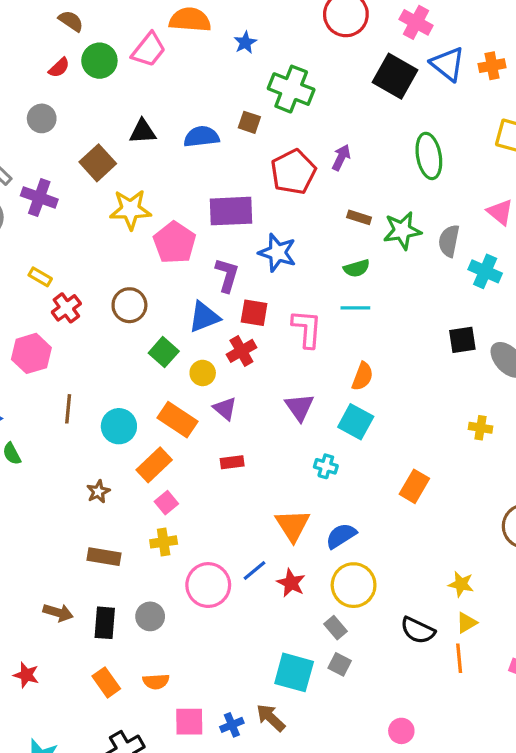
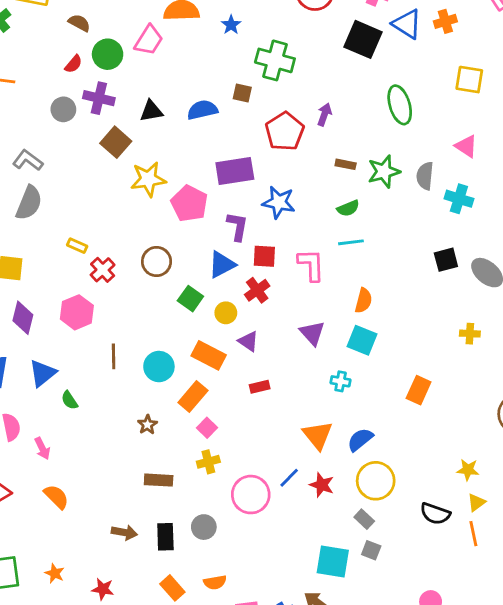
purple cross: (39, 197) -> (99, 98), moved

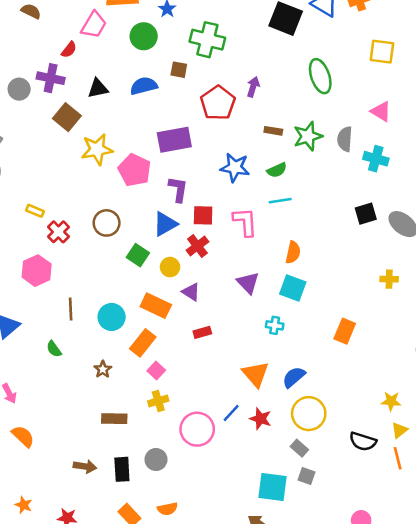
green circle: (108, 54) -> (144, 36), moved
red semicircle: (73, 64) -> (69, 50), moved
blue star: (279, 202) -> (235, 167), moved
green semicircle: (69, 400) -> (54, 349), moved

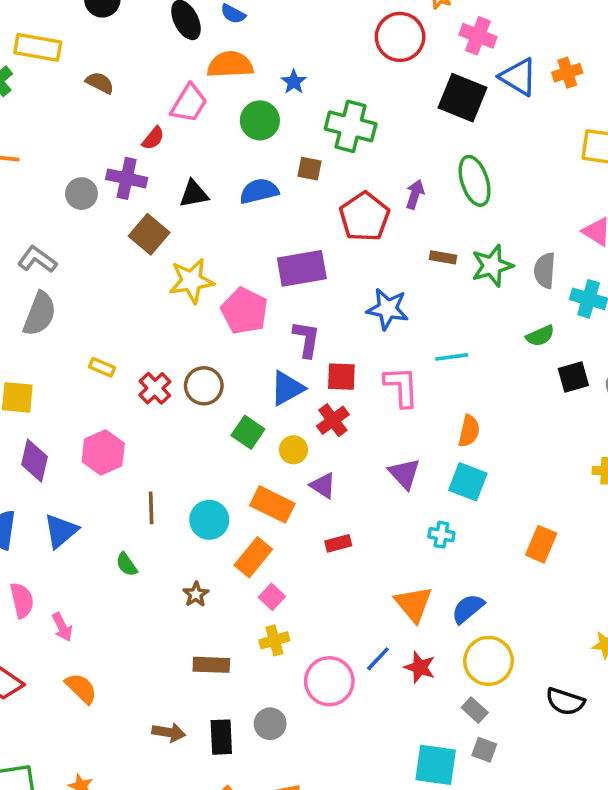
green ellipse: (320, 76) -> (475, 181), moved
green semicircle: (277, 170) -> (540, 336), moved
red cross: (58, 232) -> (155, 388), moved

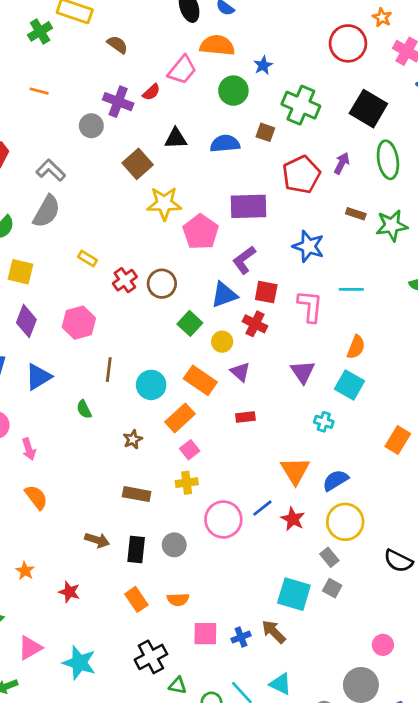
black square: (463, 98) -> (368, 109), moved
purple cross: (127, 178) -> (118, 102), moved
purple L-shape: (306, 339) -> (244, 260), turned -144
red cross: (333, 420) -> (255, 324), turned -35

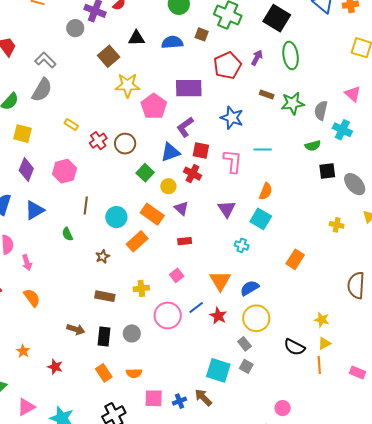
pink square: (190, 450) -> (177, 275), moved

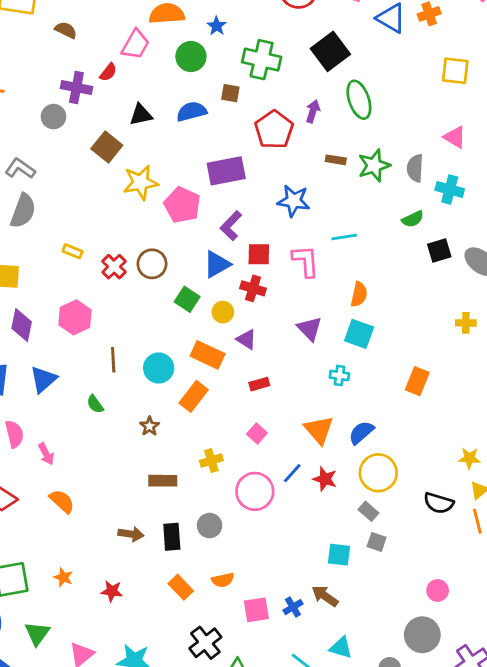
black square: (277, 18) -> (330, 51), turned 32
cyan square: (218, 370) -> (339, 555), size x0.7

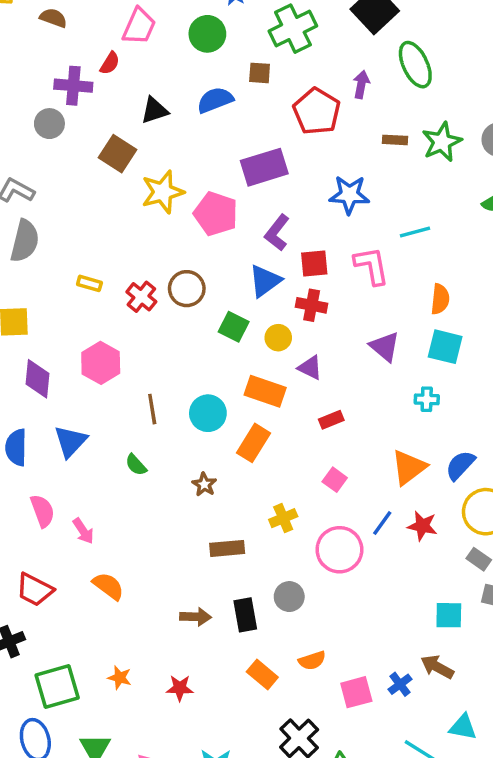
green cross: (262, 60) -> (293, 29), turned -33
orange triangle: (319, 430) -> (409, 467), turned 40

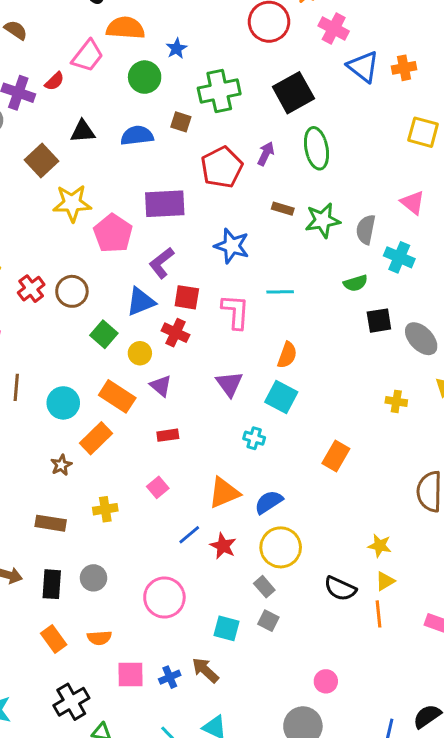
brown star: (204, 484) -> (61, 465), moved
pink circle: (339, 550) -> (164, 598), moved

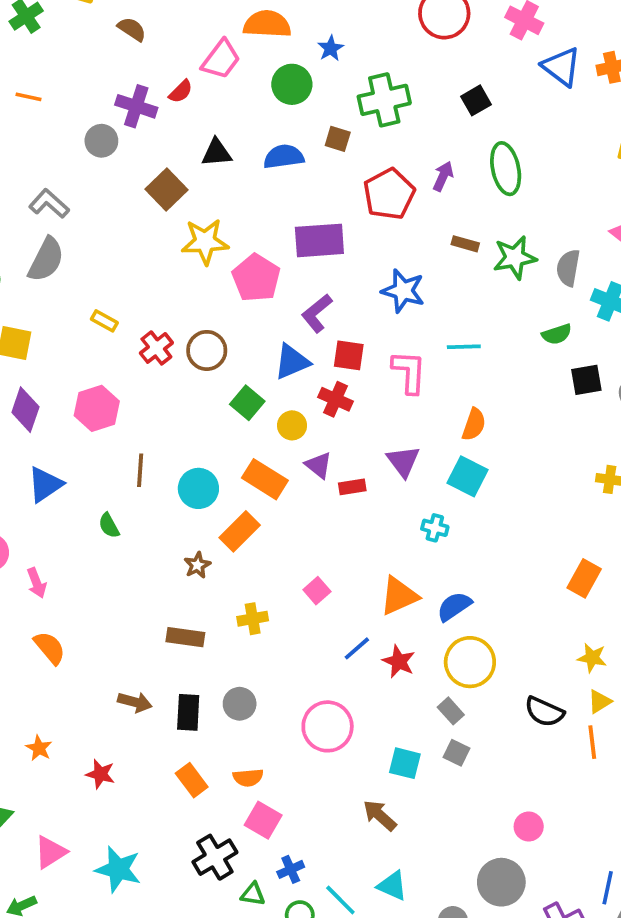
black square: (293, 93) -> (476, 100), size x0.6
red rectangle: (168, 435) -> (352, 487), moved
orange rectangle: (336, 456) -> (584, 578), moved
pink square: (130, 675) -> (263, 820), moved, turned 32
blue cross: (170, 677) -> (291, 869), moved

